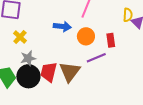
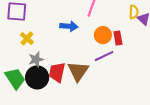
orange circle: (86, 36) -> (103, 35), moved

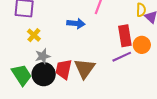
orange circle: (103, 35) -> (142, 45), moved
red rectangle: (118, 38) -> (125, 36), size x1.5
purple line: (104, 56) -> (122, 57), moved

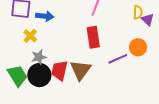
blue arrow: (76, 23) -> (45, 16), moved
red rectangle: (125, 36) -> (93, 37), moved

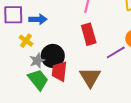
brown triangle: (80, 70) -> (90, 77), moved
black circle: (39, 75) -> (53, 56), moved
green trapezoid: (17, 76) -> (38, 80), moved

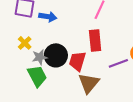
yellow cross: (26, 41) -> (25, 43), moved
red trapezoid: (59, 71) -> (77, 61), moved

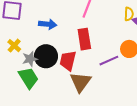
blue arrow: (48, 17) -> (48, 24), moved

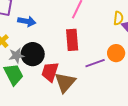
blue arrow: (48, 24) -> (27, 21), moved
red trapezoid: (68, 61) -> (50, 72), moved

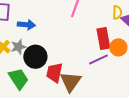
red rectangle: (72, 40) -> (103, 38), moved
gray star: (16, 56) -> (18, 47), moved

